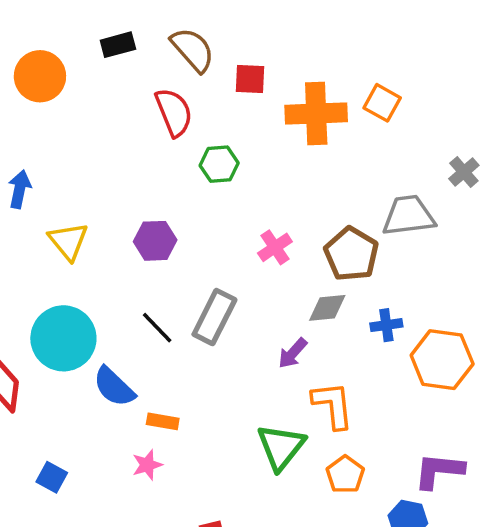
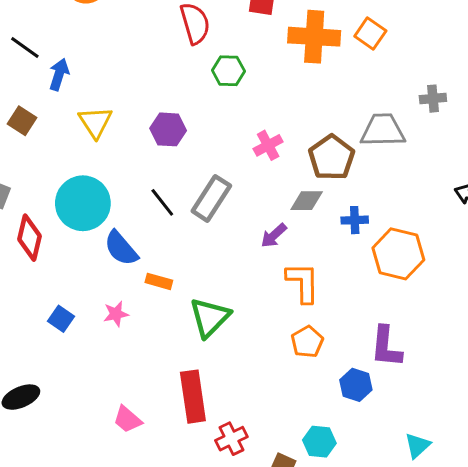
gray cross: (464, 172) -> (433, 99), turned 30
green triangle: (281, 447) -> (210, 317), moved
pink star: (147, 465) -> (116, 314), moved
purple L-shape: (439, 471) -> (386, 347), turned -96

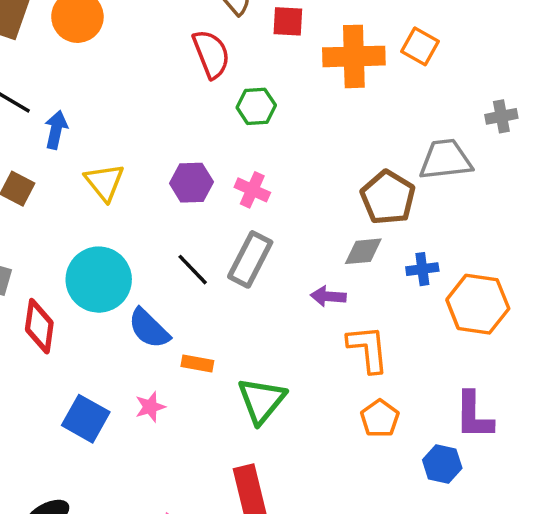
pink cross: (268, 145) -> (252, 190), moved, turned -32
purple arrow: (274, 236) -> (328, 296), turned 52
blue square: (61, 319) -> (86, 419), size x1.5

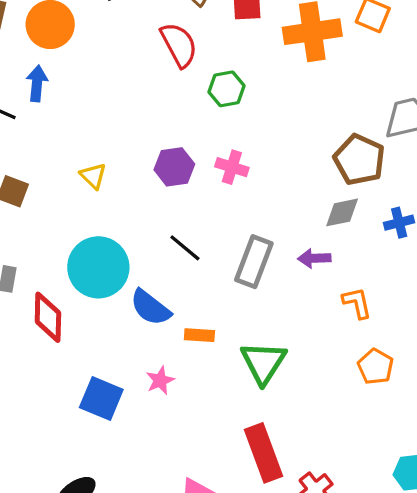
blue arrow: (56, 130) -> (37, 83), moved
yellow triangle: (104, 182) -> (93, 176), size x0.7
gray rectangle: (250, 259) -> (254, 262), moved
orange L-shape: (368, 349) -> (357, 303), size x0.7

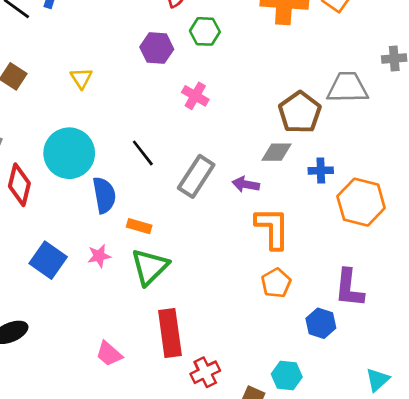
purple hexagon: (174, 167) -> (157, 48), moved
orange L-shape: (357, 303) -> (272, 228), size x1.6
blue semicircle: (150, 308) -> (104, 195), turned -150
green triangle: (263, 362) -> (150, 267), moved

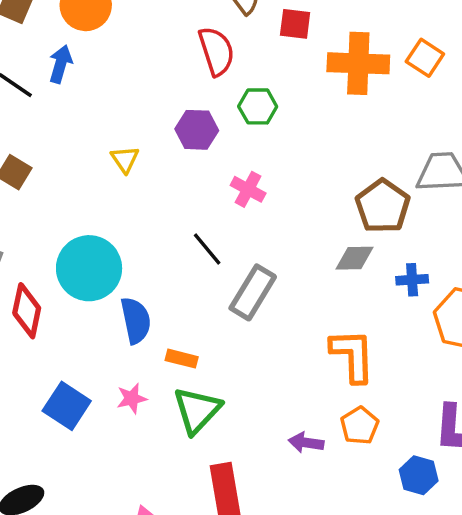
yellow triangle: (81, 78) -> (125, 159), moved
black line: (143, 153) -> (207, 249), moved
purple arrow: (246, 184) -> (306, 443), moved

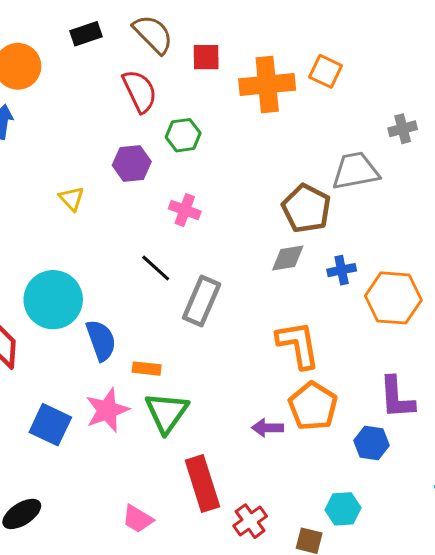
pink star: (132, 398) -> (107, 410), size x1.6
orange pentagon: (360, 426) -> (313, 406), size x1.4

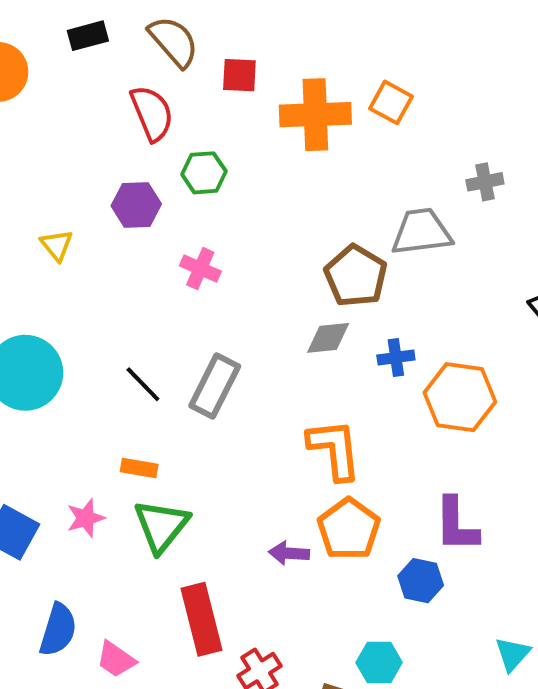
black line: (156, 268) -> (143, 384), moved
blue semicircle: (101, 340) -> (58, 630), moved, turned 33
pink star: (107, 410) -> (86, 518), size x0.7

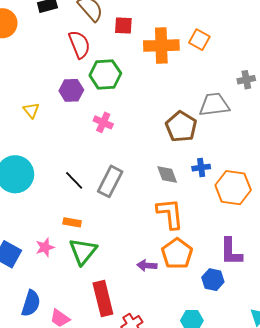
green hexagon: (204, 173) -> (105, 74), size x1.4
gray diamond: (328, 338) -> (167, 175), moved, turned 75

